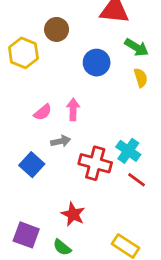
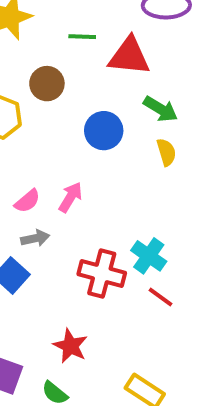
pink arrow: (73, 109) -> (70, 197), turned 30
gray arrow: (61, 141) -> (35, 238), moved

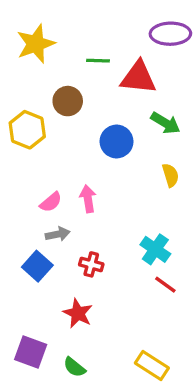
yellow semicircle: (166, 152) -> (170, 175), moved
pink arrow: (70, 197) -> (88, 199), turned -40
red cross: (102, 274) -> (91, 264), moved, size x0.6
red star: (70, 346) -> (78, 313), moved

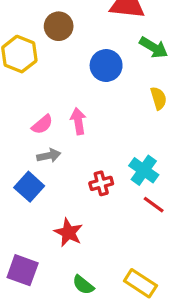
red cross: (91, 264) -> (101, 183), moved, turned -30
green semicircle: (74, 367) -> (83, 285), moved

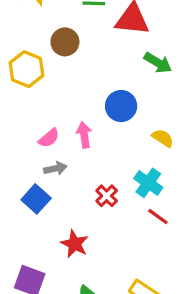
blue circle: (106, 66) -> (121, 106), moved
yellow semicircle: (158, 98) -> (163, 138), moved, turned -40
red cross: (101, 183) -> (107, 196), turned -30

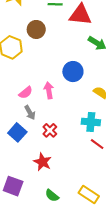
gray arrow: (55, 169) -> (30, 113), turned 72
cyan cross: (148, 183) -> (91, 122), turned -30
red cross: (107, 196) -> (50, 130), moved

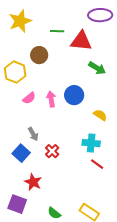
pink arrow: (49, 90) -> (51, 99), moved
pink semicircle: (26, 93) -> (29, 98), moved
red star: (42, 162) -> (33, 182), moved

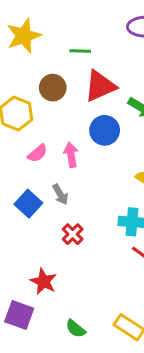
red triangle: (81, 41) -> (100, 86), moved, turned -30
blue circle: (74, 95) -> (105, 130), moved
gray arrow: (33, 134) -> (60, 194), moved
blue square: (21, 153) -> (28, 204), moved

